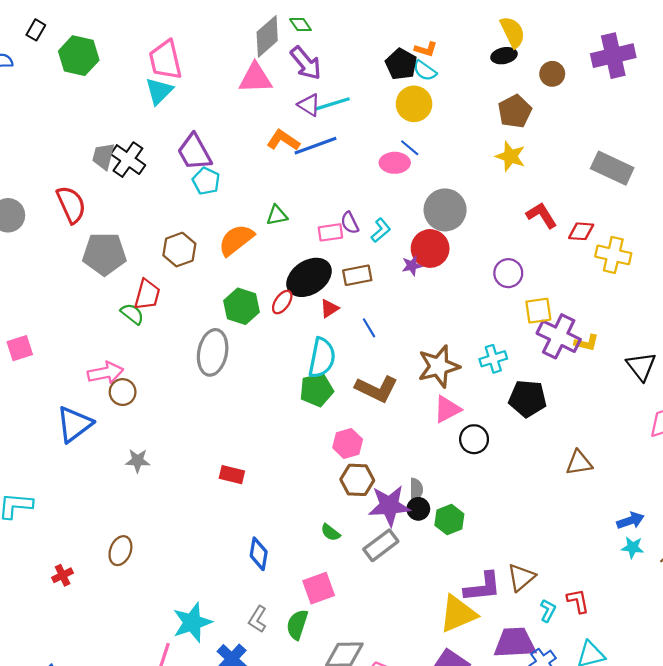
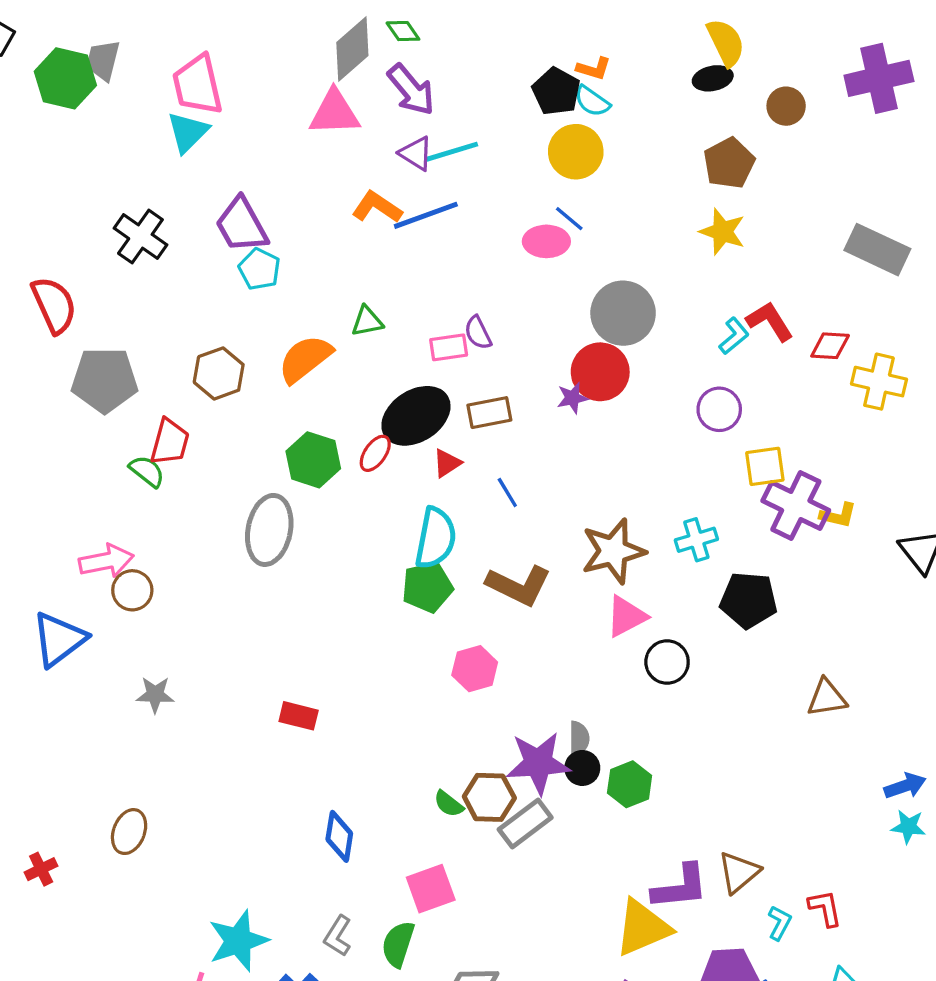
gray trapezoid: (103, 156) -> (103, 60), moved
cyan L-shape: (381, 230) -> (734, 336), moved
brown hexagon: (357, 480) -> (489, 797), moved

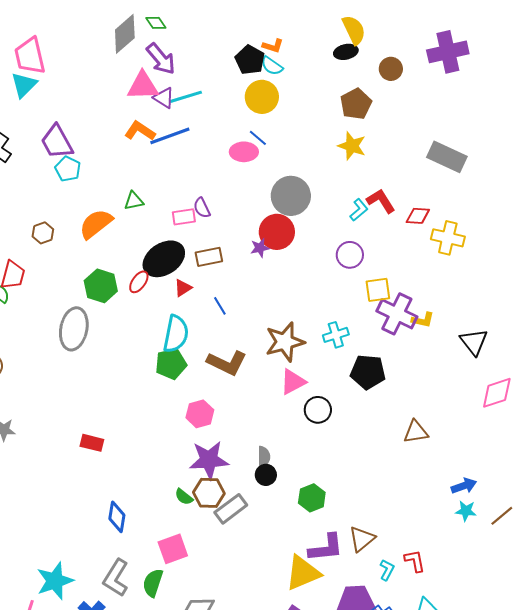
pink triangle: (334, 113) -> (143, 86), moved
brown hexagon: (219, 373) -> (43, 233), size x0.7
purple star: (538, 763) -> (209, 460), moved
green hexagon: (630, 784) -> (312, 498), moved
gray L-shape: (338, 936) -> (116, 578), size x1.5

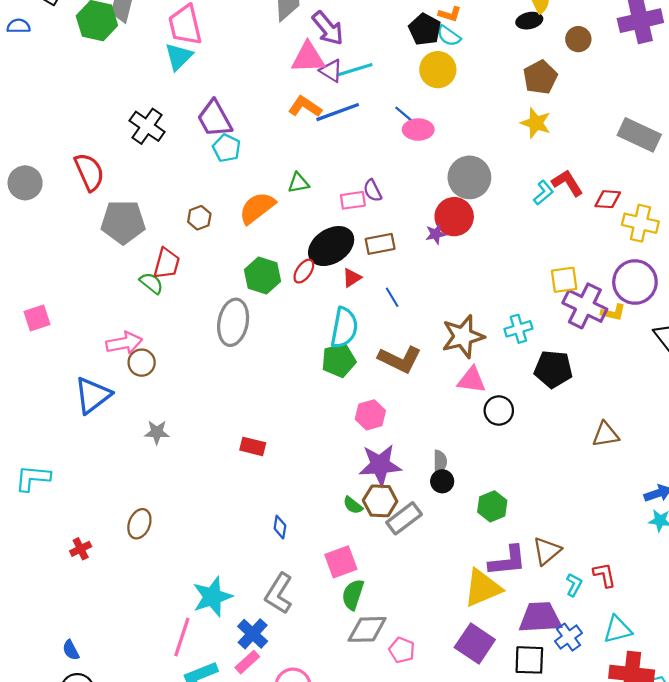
blue line: (258, 138) -> (404, 114), moved
purple circle: (350, 255) -> (635, 282), moved, size x1.5
pink triangle: (293, 382) -> (472, 380), turned 36
blue diamond: (117, 517) -> (280, 527), size x0.7
green semicircle: (153, 583) -> (353, 595), moved

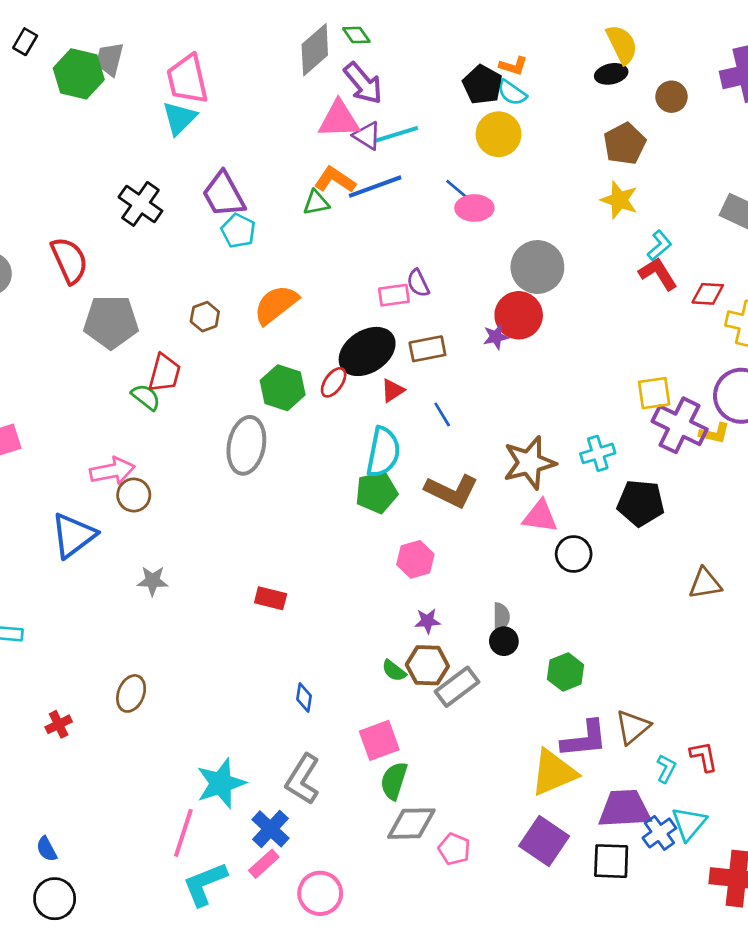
green triangle: (298, 183) -> (316, 203), moved
cyan L-shape: (543, 193) -> (659, 246), moved
purple star: (380, 465) -> (427, 621), size x0.5
cyan triangle: (618, 629) -> (689, 824), moved, turned -36

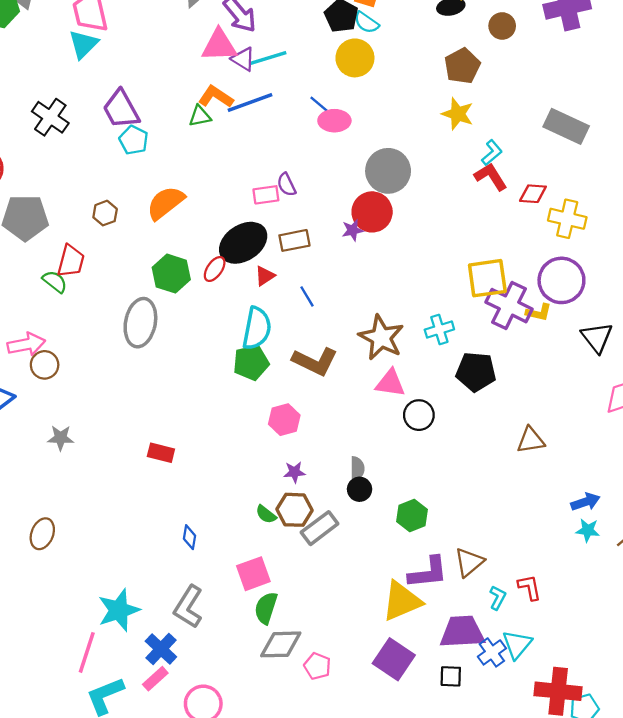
yellow square: (654, 393) -> (487, 278), size x1.4
brown star: (529, 463) -> (381, 337), turned -30
black square: (611, 861) -> (451, 676), size x0.7

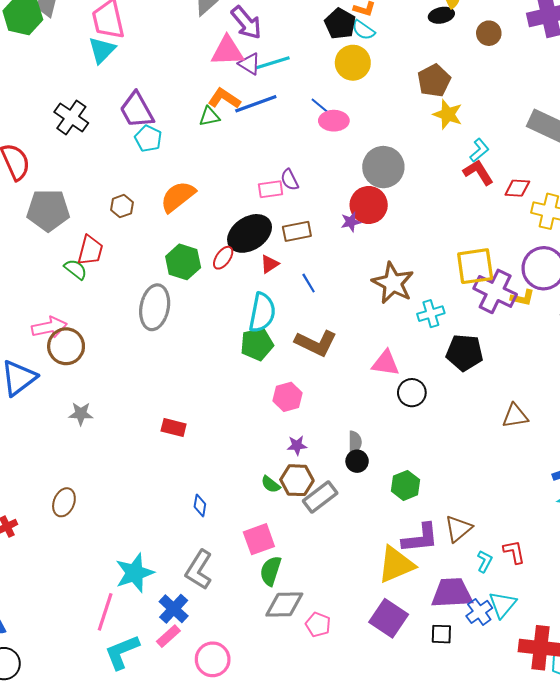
brown pentagon: (462, 66) -> (434, 81), moved
brown star: (381, 337) -> (393, 283), moved
brown circle: (45, 365) -> (66, 346), size x1.4

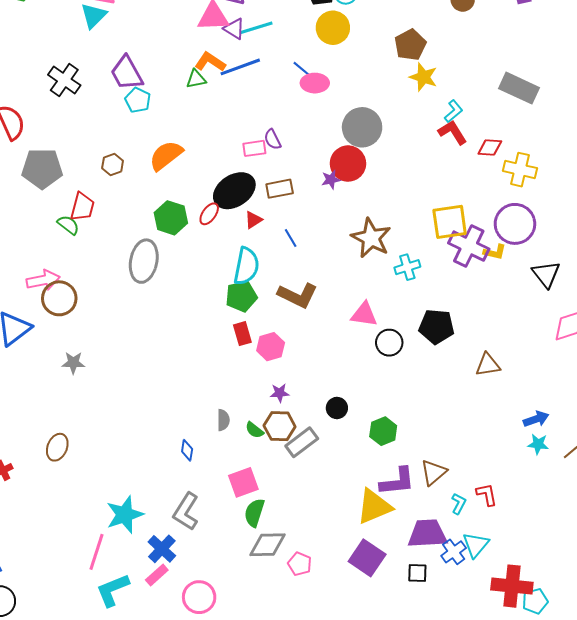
black pentagon: (465, 353) -> (437, 326), moved
red rectangle: (174, 427) -> (242, 334), moved, turned 60
gray semicircle: (355, 442) -> (223, 420), moved

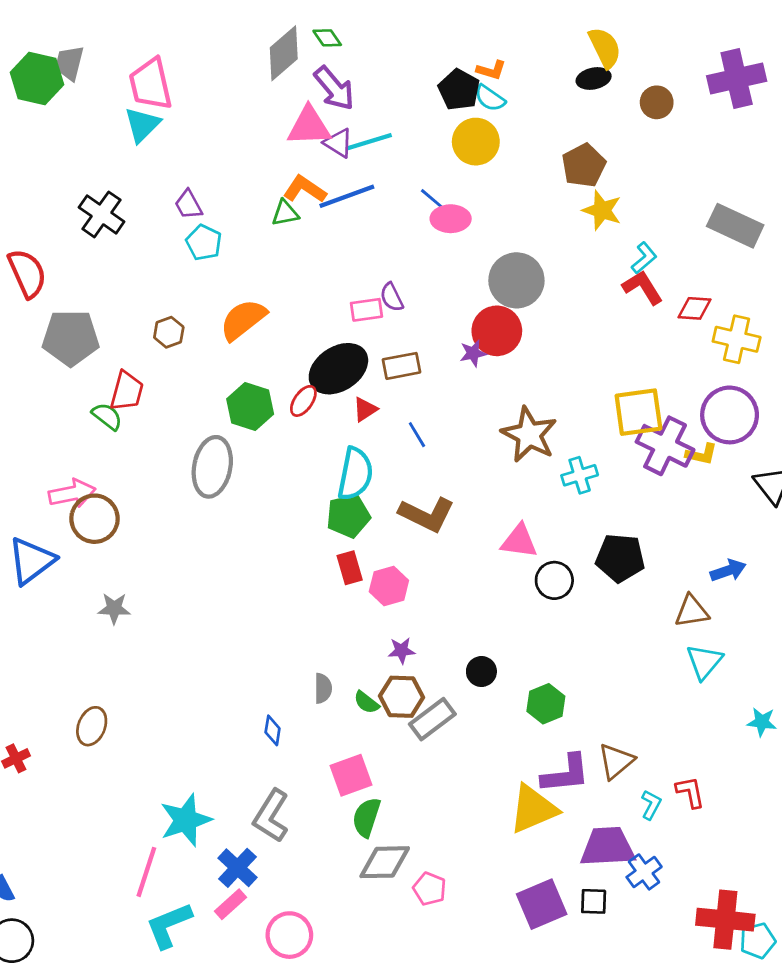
purple trapezoid: (127, 73) -> (188, 205), size x0.6
blue arrow: (536, 419) -> (728, 571), moved
cyan triangle: (476, 545) -> (704, 662), moved
purple square: (367, 558) -> (542, 904), moved, turned 33

